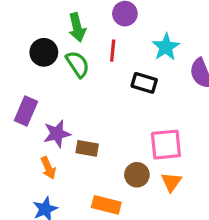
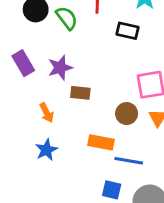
purple rectangle: (26, 111) -> (23, 63), turned -50
purple star: (57, 134) -> (60, 68), moved

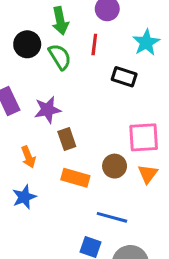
brown rectangle: (80, 93) -> (67, 139), turned 60
orange rectangle: (101, 142) -> (75, 178), moved

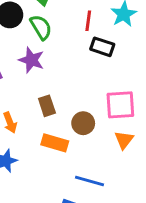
red line: (94, 44) -> (88, 21), moved
purple star: (48, 110) -> (31, 60), moved, turned 30
brown circle: (115, 166) -> (83, 123), moved

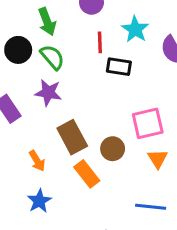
brown rectangle: (47, 106) -> (72, 137), size x1.5
orange rectangle: (55, 143) -> (87, 174), turned 45
blue line: (89, 181) -> (151, 207), moved

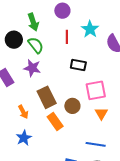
black rectangle: (119, 67) -> (78, 65), moved

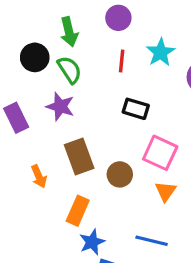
pink square: (96, 90) -> (160, 153), turned 30
orange rectangle: (55, 122) -> (78, 211), moved, turned 54
blue star: (24, 138) -> (92, 242), moved

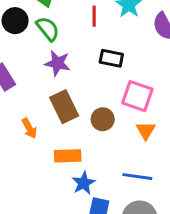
purple star: (60, 107) -> (58, 63), moved
orange rectangle: (78, 211) -> (68, 156), turned 70

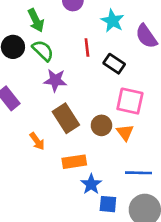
red line: (94, 16) -> (87, 48), moved
black rectangle: (111, 58) -> (114, 64), moved, turned 30
orange triangle: (146, 131) -> (125, 132), moved

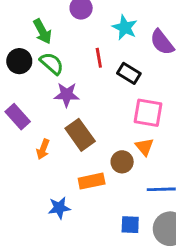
brown circle: (101, 125) -> (122, 162), moved
orange arrow: (37, 141) -> (43, 149), moved, turned 60
blue star: (91, 184) -> (59, 208), moved, turned 30

